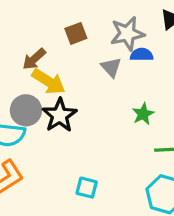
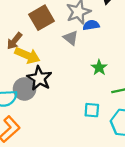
brown square: (76, 33) -> (41, 18), size x1.5
gray circle: (26, 110) -> (25, 89), moved
cyan square: (87, 188) -> (92, 110), moved

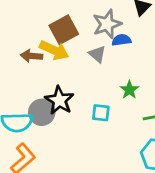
brown arrow: (14, 41) -> (32, 56), turned 54
yellow arrow: (27, 55) -> (54, 50), moved
cyan square: (92, 110) -> (101, 113), moved

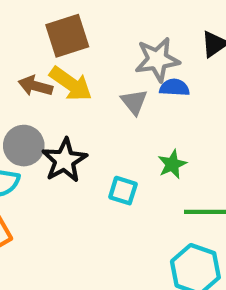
brown square: (64, 30) -> (67, 36), moved
gray circle: (42, 112) -> (24, 146), moved

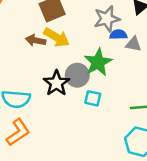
gray triangle: (134, 102) -> (133, 44), moved, turned -35
gray circle: (24, 146) -> (77, 75), moved
green star: (172, 164) -> (98, 62), moved, size x1.6

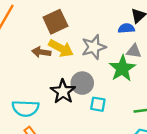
gray star: (107, 19) -> (94, 47), moved
blue semicircle: (118, 35) -> (126, 28), moved
green star: (98, 62) -> (122, 68), moved

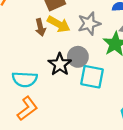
brown arrow: (41, 52) -> (40, 27), turned -112
cyan square: (98, 104) -> (92, 77), size x1.6

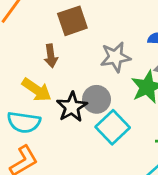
yellow arrow: (59, 24) -> (37, 90), moved
cyan square: (92, 77) -> (113, 127), turned 30

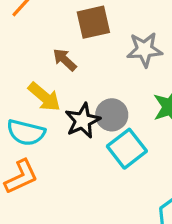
brown arrow: (51, 56) -> (65, 60), turned 135
gray star: (115, 57) -> (144, 50), moved

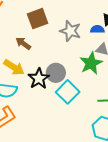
gray star: (144, 50) -> (70, 31), turned 30

